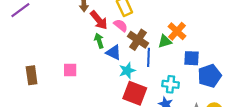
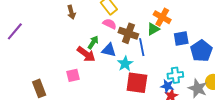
red arrow: (99, 20) -> (86, 54), moved
green arrow: (99, 41) -> (93, 42), turned 64
cyan cross: (171, 84) -> (175, 75), moved

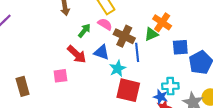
green arrow: (93, 42) -> (84, 31), moved

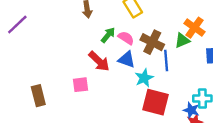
pink semicircle: (105, 24) -> (126, 38), moved

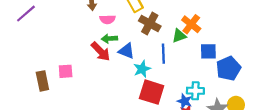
green arrow: (108, 35) -> (109, 39), moved, turned -136
pink semicircle: (126, 38) -> (107, 19), moved, turned 144
brown cross: (152, 42) -> (150, 24), moved
pink square: (81, 85) -> (66, 71), moved

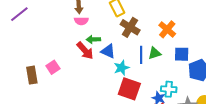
pink semicircle: (107, 19) -> (81, 21), moved
green triangle: (179, 36) -> (154, 53), moved
pink square: (66, 71) -> (53, 67), turned -32

